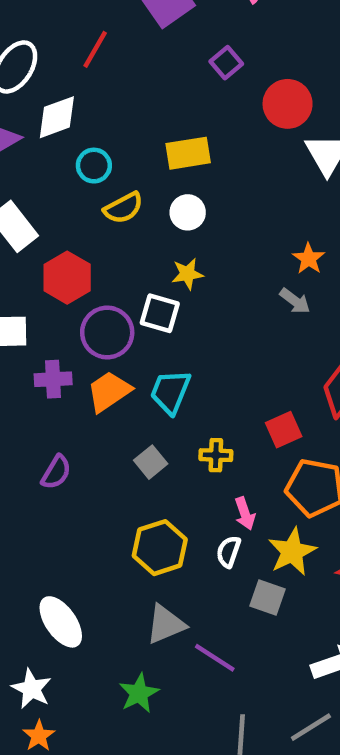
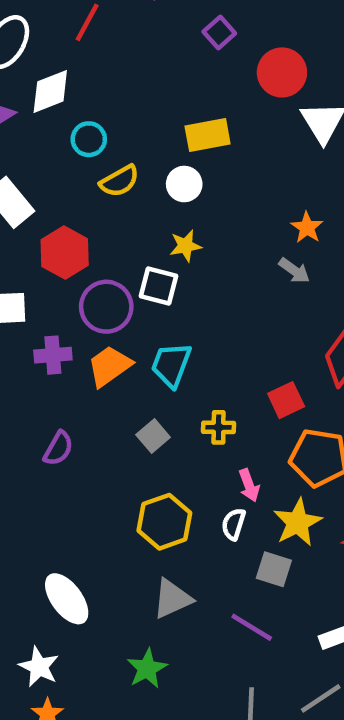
yellow rectangle: (188, 153) -> (208, 135), moved
purple line: (215, 658) -> (252, 627), moved

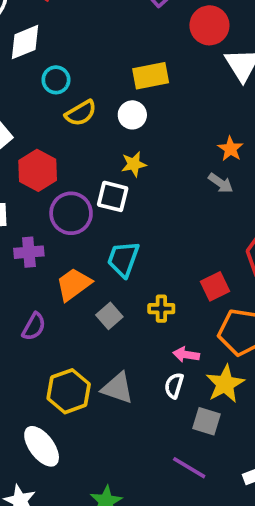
orange trapezoid: (109, 366) -> (74, 284), moved
pink arrow: (249, 485) -> (186, 355), turned 120
yellow hexagon: (164, 522) -> (69, 391), moved
gray triangle: (172, 599) -> (118, 388), moved, turned 44

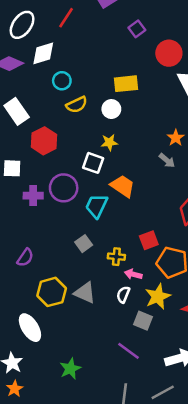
purple circle: (71, 213) -> (64, 188), moved
orange trapezoid: (74, 284) -> (123, 186), moved, turned 65
red square: (215, 286) -> (149, 240), moved
yellow cross: (161, 309) -> (116, 257), moved
purple semicircle: (34, 327) -> (25, 258), moved

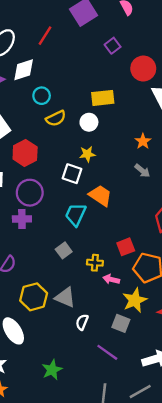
orange star: (176, 138) -> (143, 141), moved
purple circle: (64, 188) -> (30, 193), moved
purple cross: (33, 196) -> (22, 219), moved
white semicircle: (123, 295) -> (82, 322), moved

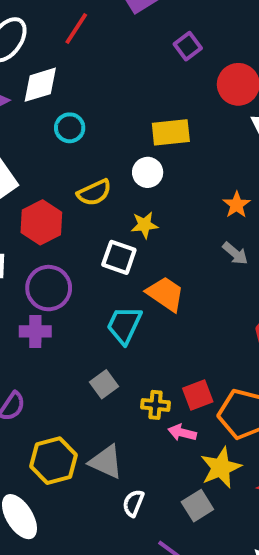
yellow semicircle: (56, 118) -> (94, 193), moved
red square: (126, 247) -> (198, 395), moved
gray square: (121, 323) -> (197, 506), turned 36

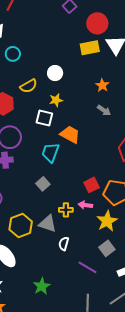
yellow rectangle: (171, 132) -> (90, 48), moved
yellow cross: (156, 405) -> (66, 210), moved
gray square: (197, 506) -> (107, 248), moved

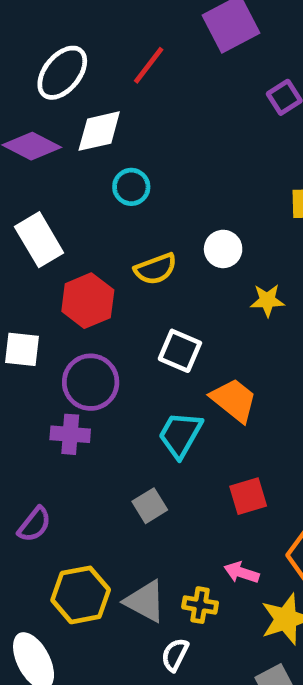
yellow star: (56, 100) -> (267, 300), moved
red square: (92, 185) -> (248, 496), moved
yellow cross: (66, 210) -> (200, 605), moved

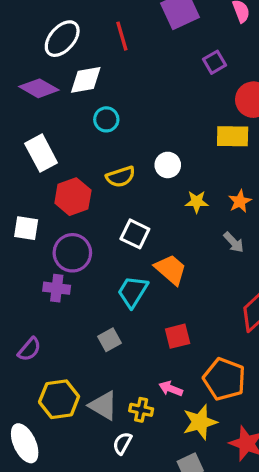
red line: (149, 65) -> (122, 36), turned -56

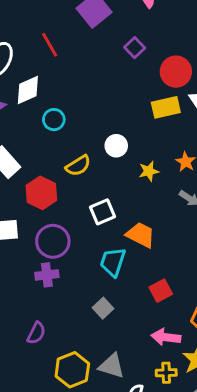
white square: (135, 234) -> (103, 212), turned -35
pink arrow: (171, 389) -> (166, 337), size x1.4
yellow cross: (141, 410) -> (166, 373), moved

